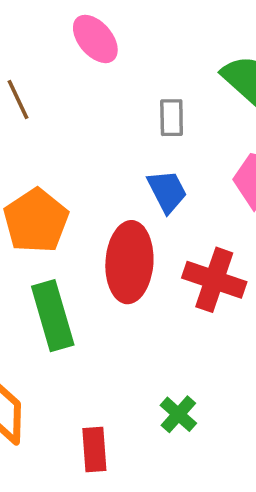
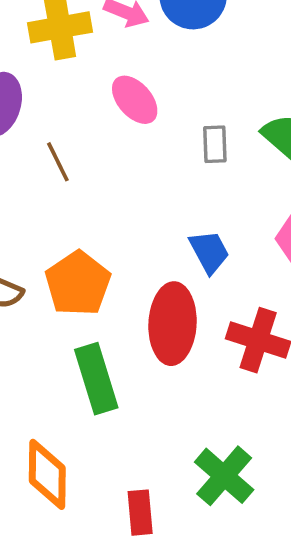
gray rectangle: (172, 118) -> (215, 144), moved
green cross: (178, 414) -> (224, 476), size x1.6

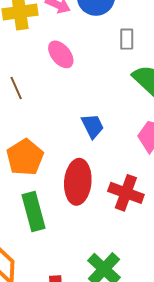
gray rectangle: (215, 144) -> (127, 39), moved
blue trapezoid: (209, 252) -> (93, 126), moved

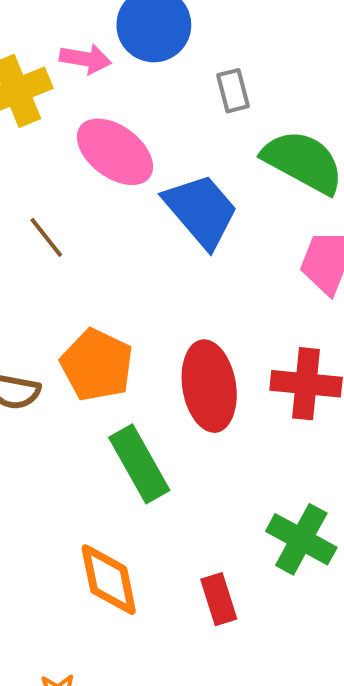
pink ellipse: (61, 54) -> (115, 152), size x1.4
blue trapezoid: (93, 126) -> (201, 211), moved, size x1.6

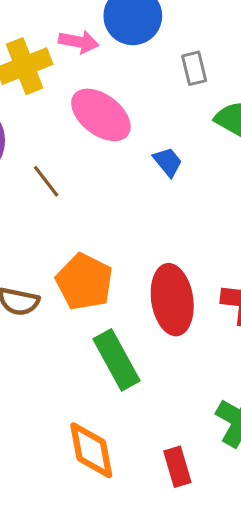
blue trapezoid: (201, 211) -> (168, 162), size x0.5

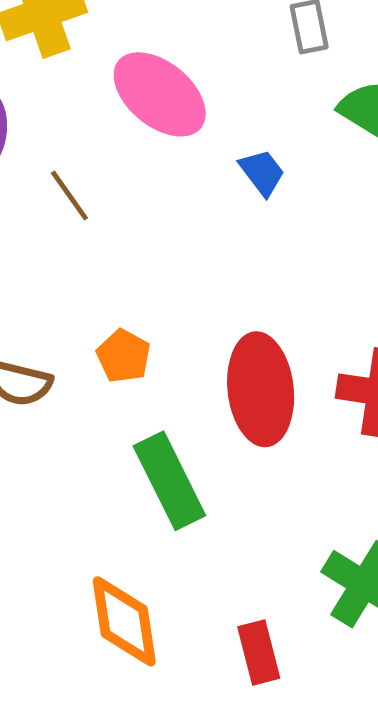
orange pentagon: (84, 282) -> (124, 356), size x0.6

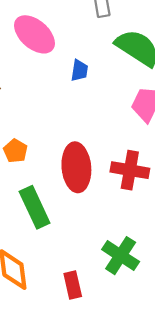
blue trapezoid: (262, 172) -> (79, 70), turned 45

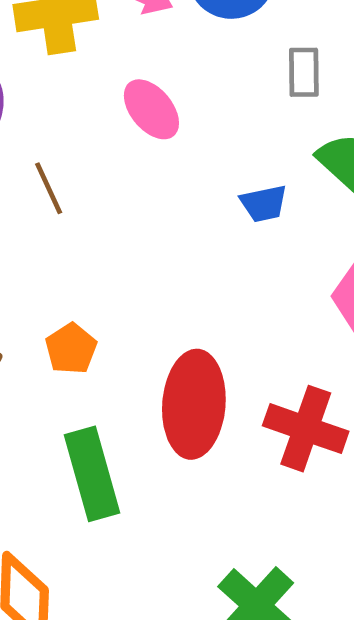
pink ellipse: (34, 34) -> (151, 109), size x0.7
blue trapezoid: (79, 70) -> (264, 204), moved, turned 60

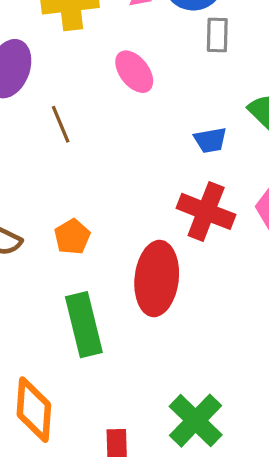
gray rectangle: (304, 72) -> (217, 35), moved
red cross: (306, 429) -> (206, 211), moved

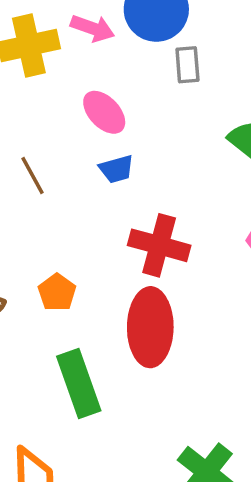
blue trapezoid: (210, 140) -> (117, 169), moved
red cross: (206, 211) -> (159, 245), moved

